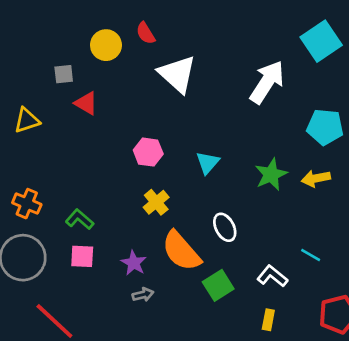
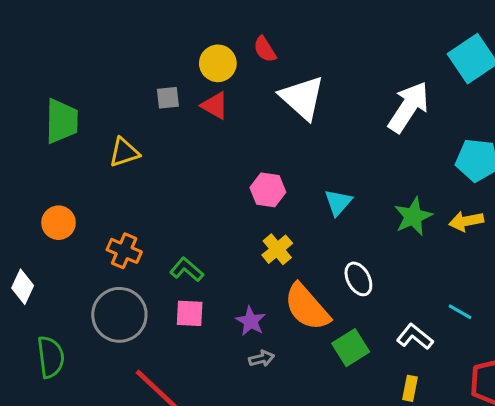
red triangle: (86, 103) -> (215, 106), moved

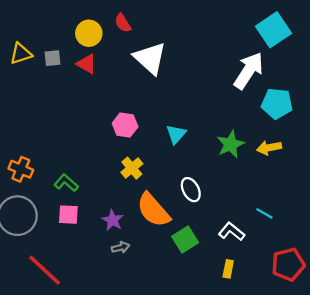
white arrow: (408, 107) -> (249, 71), moved
yellow triangle: (124, 152) -> (21, 54), moved

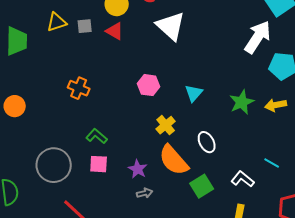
yellow cross: (132, 168) -> (166, 125), moved
orange cross: (21, 169) -> (79, 88), moved

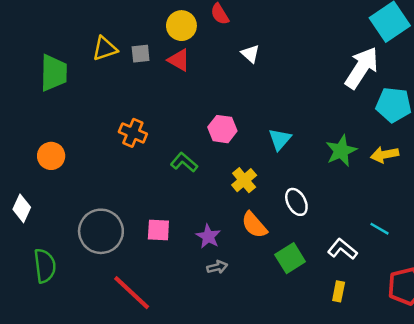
white triangle: (171, 26) -> (250, 54), size x0.5
green L-shape: (97, 136) -> (184, 162), moved
orange semicircle: (174, 160) -> (254, 225), size x0.7

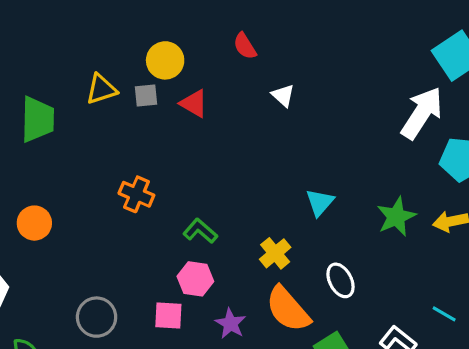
yellow circle: (181, 26) -> (165, 60), moved
pink hexagon: (222, 129) -> (195, 279), moved
orange semicircle: (254, 225) -> (288, 309), size x1.4
gray circle: (101, 231) -> (97, 317), size x0.7

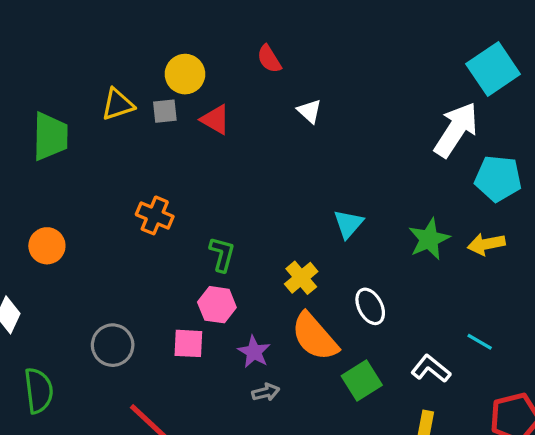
green L-shape: (200, 231) -> (222, 254), turned 64

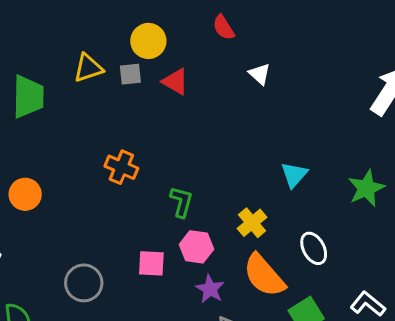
pink hexagon: (217, 305) -> (196, 247), moved
pink square: (188, 343) -> (151, 263), moved

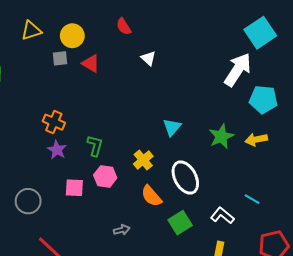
yellow triangle: (88, 68) -> (31, 31), moved
white ellipse: (314, 248) -> (185, 178), size x1.5
orange semicircle: (264, 275) -> (151, 196), size x0.7
purple star: (210, 289) -> (57, 150), moved

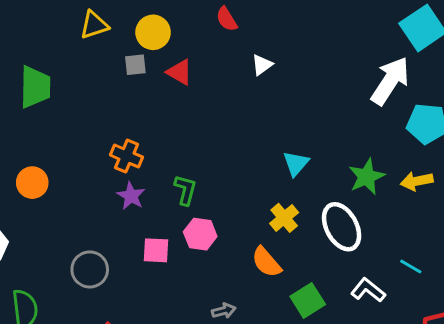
white triangle: (148, 58) -> (262, 65), turned 42
yellow cross: (143, 160) -> (284, 218), moved
white ellipse: (185, 178) -> (342, 227), moved

